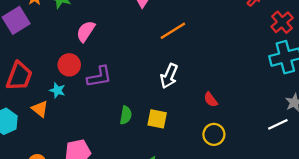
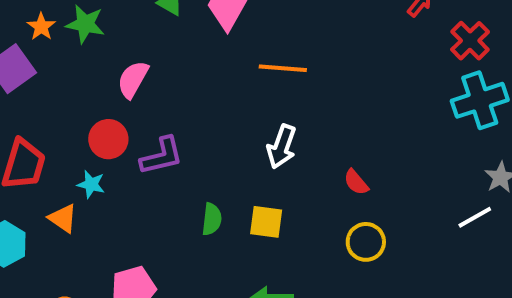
orange line: (173, 31) -> (283, 68), turned 40

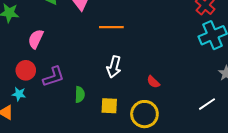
white line: (475, 217) -> (207, 104), moved
green semicircle: (212, 219) -> (80, 95), moved
yellow circle: (366, 242) -> (144, 114), moved, size x1.4

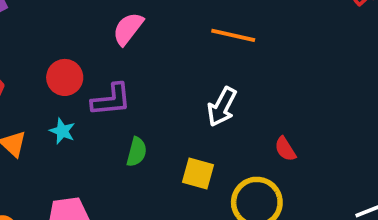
pink semicircle: (36, 39) -> (128, 29), moved
cyan star: (19, 94) -> (62, 131), moved
green semicircle: (80, 95) -> (137, 152), moved

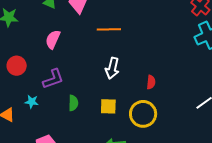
red circle: (65, 77) -> (17, 66), moved
red semicircle: (285, 149) -> (151, 82), turned -128

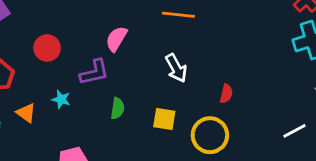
pink semicircle: (53, 39) -> (116, 39), moved
white arrow: (112, 68) -> (176, 68), turned -50

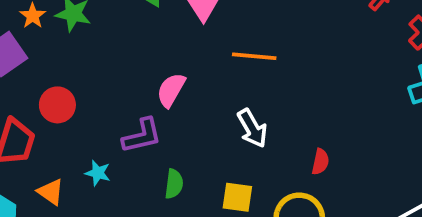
red circle: (47, 48) -> (57, 105), moved

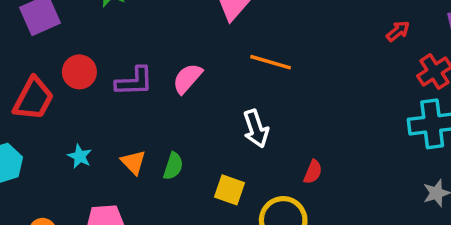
purple L-shape: (142, 136) -> (134, 81), moved
cyan star: (98, 173) -> (80, 156), moved
orange triangle: (51, 192) -> (133, 162), moved

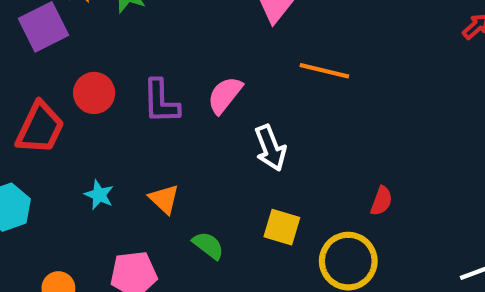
purple L-shape: (134, 81) -> (161, 102), turned 93
white arrow: (256, 129) -> (270, 148), moved
green semicircle: (173, 166) -> (208, 245), moved, turned -68

